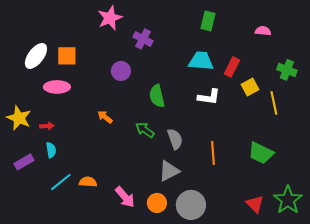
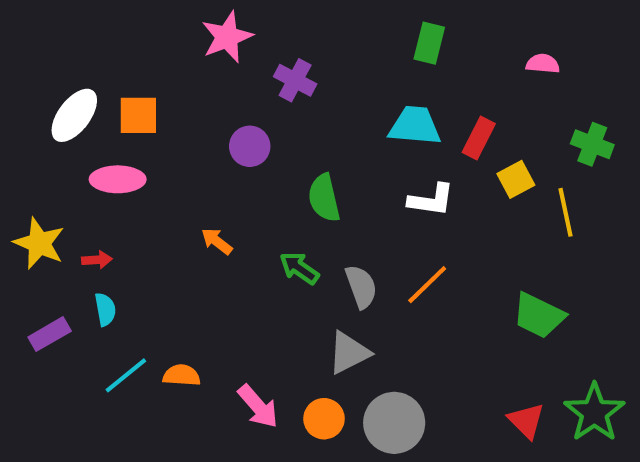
orange line: (213, 153) -> (427, 285), moved, turned 50

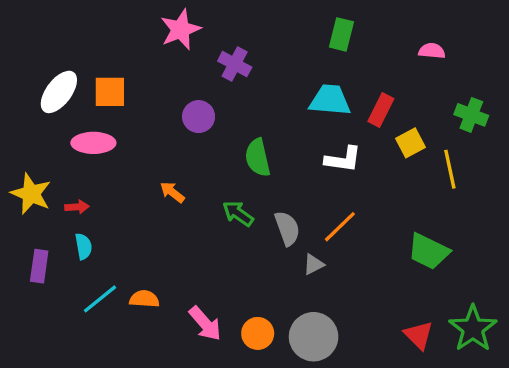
purple rectangle: (50, 334) -> (39, 266), turned -52
gray triangle: (349, 353) -> (314, 264), moved, size x0.6

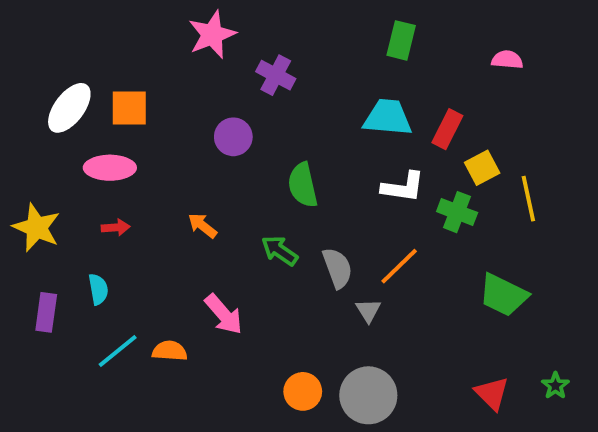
green cross: (471, 115) -> (457, 212), moved
red arrow: (77, 207) -> (116, 227), moved
gray triangle: (314, 264) -> (368, 310), turned -35
pink arrow: (205, 324) -> (224, 314), moved
green star: (473, 329) -> (555, 386), size x0.5

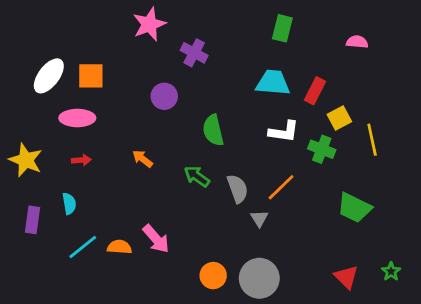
pink arrow: (224, 314) -> (156, 239), moved

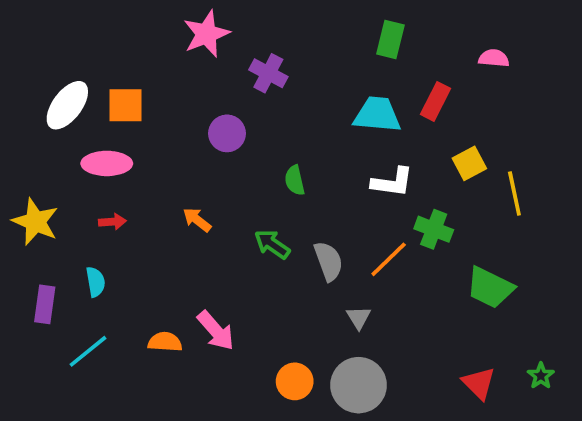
red rectangle: (315, 91) -> (436, 101), moved
green semicircle: (213, 130) -> (295, 180), size x0.7
green cross: (322, 149) -> (434, 229), moved
gray triangle: (259, 218) -> (359, 318), moved
cyan line: (83, 247) -> (88, 351), moved

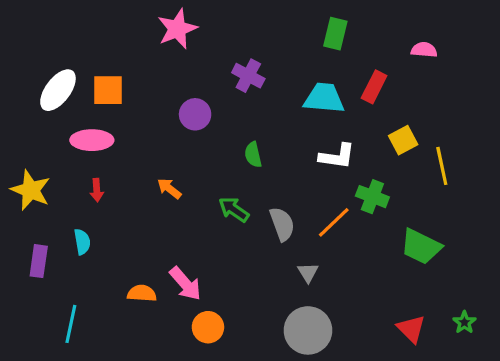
purple cross: (268, 73) -> (248, 76), moved
red arrow: (112, 222) -> (97, 190), turned 90
cyan line: (88, 351) -> (71, 324), moved, turned -39
orange circle: (295, 381) -> (208, 327), moved

